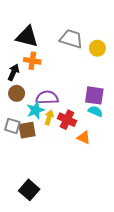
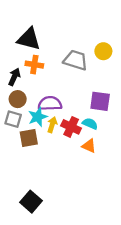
gray trapezoid: (71, 39) -> (76, 60), moved
cyan semicircle: (95, 111) -> (90, 124), moved
gray square: (12, 126) -> (13, 119), moved

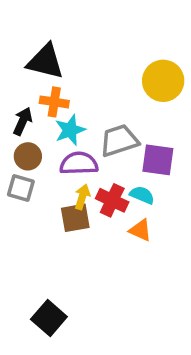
yellow circle: (103, 51) -> (163, 81), size x1.5
gray trapezoid: (76, 60) -> (119, 141), moved, turned -35
cyan star: (38, 117) -> (70, 130), moved
brown square: (29, 138) -> (75, 218), moved

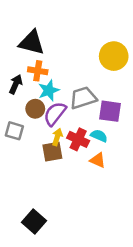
brown circle: (28, 156) -> (35, 109), moved
purple semicircle: (79, 163) -> (55, 114), turned -50

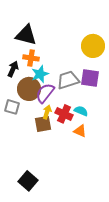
brown circle: (35, 109) -> (29, 89), size x1.5
purple square: (110, 111) -> (90, 78), moved

